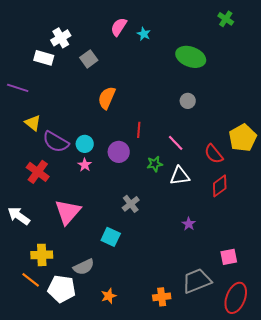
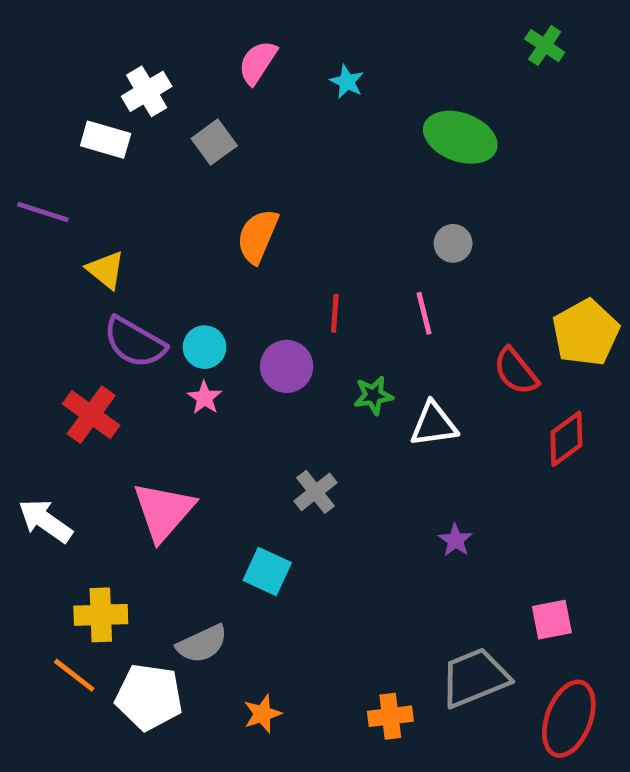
pink semicircle: (119, 27) -> (258, 62), moved
yellow triangle: (33, 123) -> (106, 270), moved
pink line: (176, 143) -> (424, 313), moved, turned 30
red diamond: (220, 186) -> (566, 439), moved

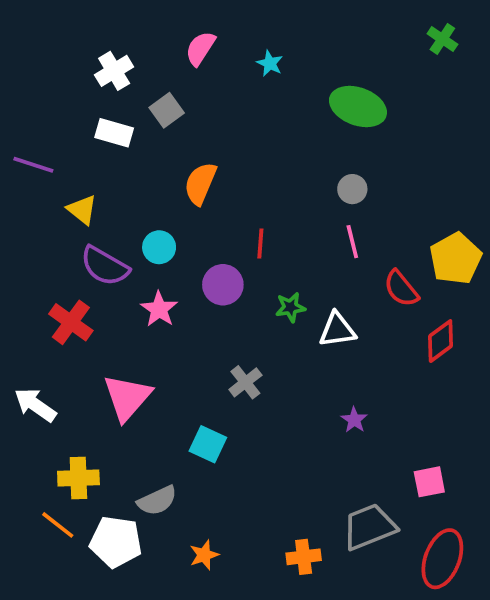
green cross: (545, 46) -> (442, 39), moved
white rectangle: (106, 140) -> (114, 133), moved
pink line: (424, 313) -> (352, 242), moved
cyan circle: (205, 347) -> (159, 247), moved
pink star: (205, 398) -> (159, 309), size x1.4

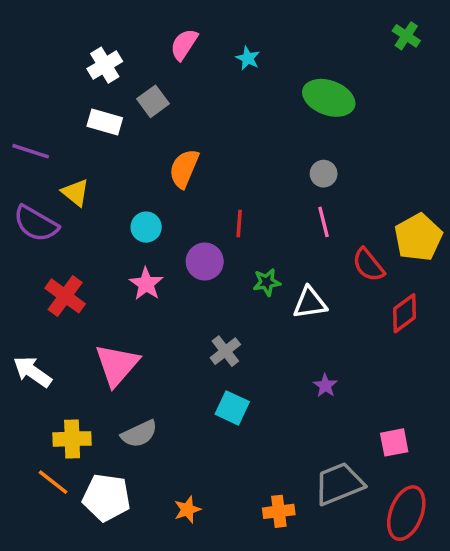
purple semicircle: (105, 266) -> (36, 224), moved
cyan square: (208, 444) -> (232, 408), moved
gray semicircle: (157, 501) -> (139, 434), moved

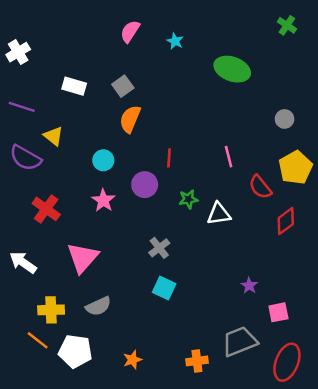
white cross: (105, 65) -> (18, 52), moved
gray square: (153, 101) -> (123, 86), moved
gray circle: (324, 174) -> (285, 119), moved
purple star: (325, 386) -> (249, 286), moved

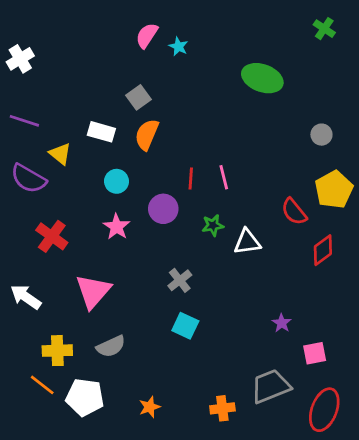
cyan star: (175, 41) -> (178, 46), moved
white rectangle: (74, 86) -> (101, 132), moved
pink line: (229, 157) -> (224, 177), moved

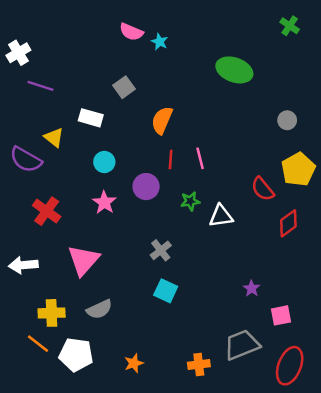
pink semicircle: (147, 35) -> (131, 32), turned -100
purple line: (24, 121) -> (40, 86), moved
orange semicircle: (147, 135) -> (162, 120), moved
white arrow: (26, 297) -> (23, 265), turned -40

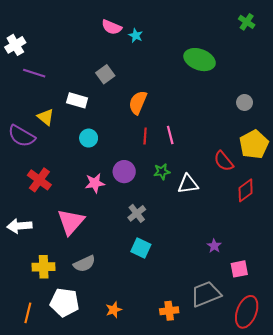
purple circle: (146, 187) -> (124, 172), moved
pink star: (104, 202) -> (95, 183), moved, turned 30
orange line: (38, 344) -> (28, 313), moved, turned 66

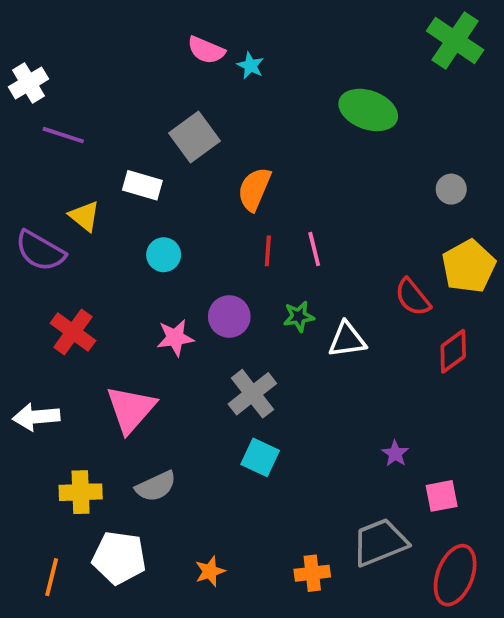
green cross: (247, 22) -> (455, 40), size x1.8
gray square: (105, 74) -> (194, 137), size x1.4
gray cross: (137, 213) -> (252, 394), size x1.4

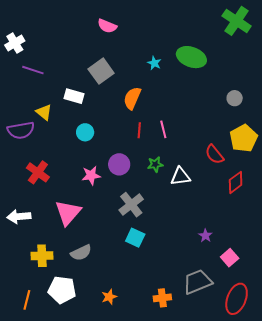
cyan star: (250, 66) -> (154, 63), moved
purple semicircle: (40, 251) -> (21, 130), turned -40
pink square: (442, 496) -> (230, 258), turned -30

